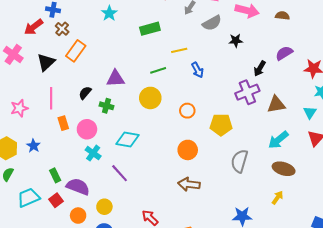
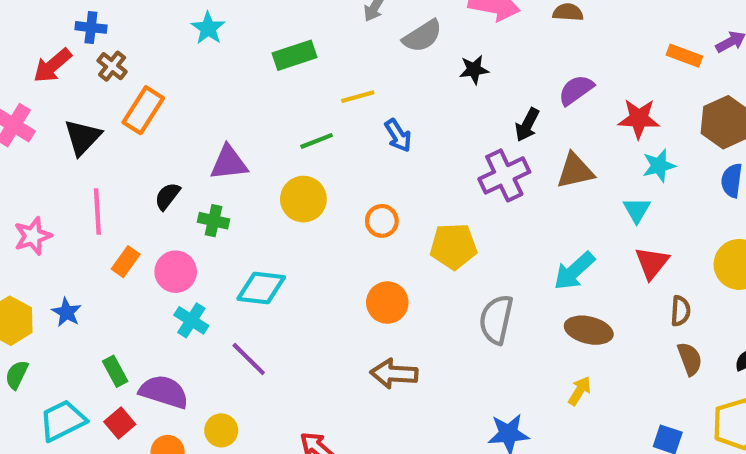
brown triangle: (276, 104) -> (575, 171), moved
orange rectangle: (63, 123) -> (126, 262), turned 56

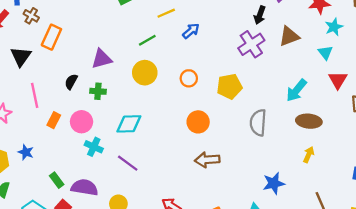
blue arrow: (398, 135) -> (191, 31), turned -90

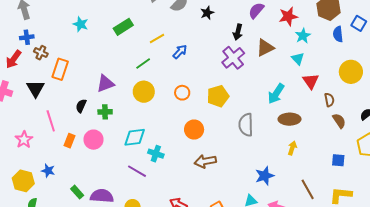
cyan cross: (94, 147) -> (156, 154), moved

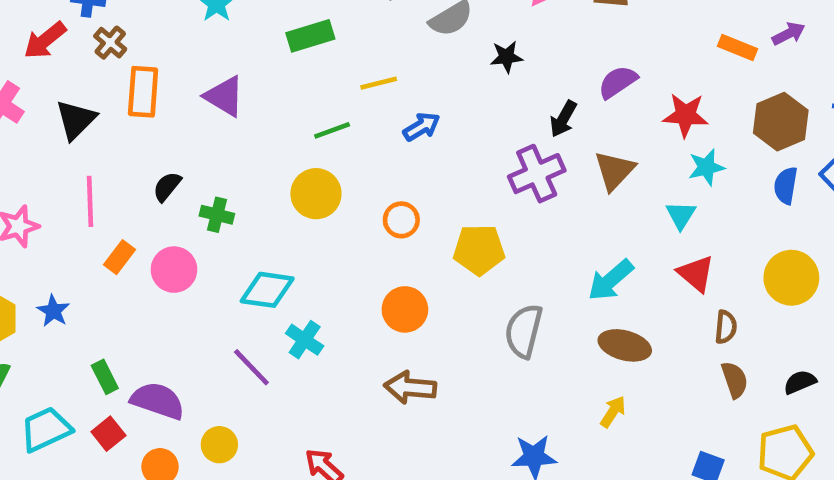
brown triangle: (265, 48) -> (614, 171), turned -36
orange rectangle: (60, 69) -> (143, 92), turned -30
red triangle: (311, 81) -> (696, 274), turned -30
purple triangle: (105, 84) -> (224, 96), moved, turned 36

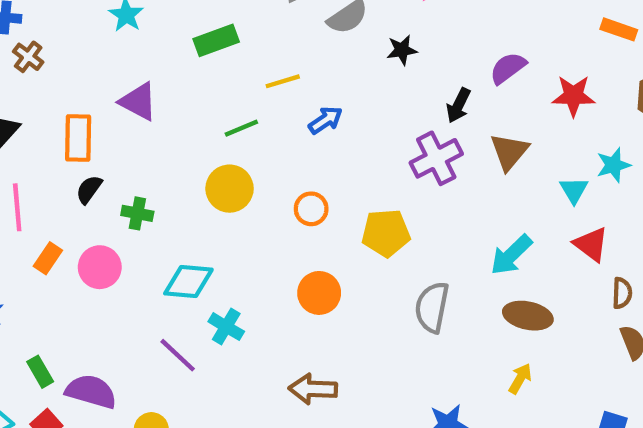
orange rectangle: (143, 92) -> (78, 138), moved
cyan star: (706, 167) -> (613, 165), moved
brown arrow: (410, 388) -> (313, 389), moved

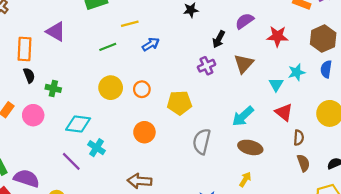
purple cross: (436, 158) -> (206, 66), size x0.7
black semicircle: (89, 189) -> (29, 75), turned 120
yellow circle: (230, 189) -> (111, 88), moved

